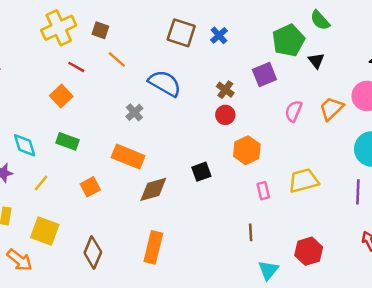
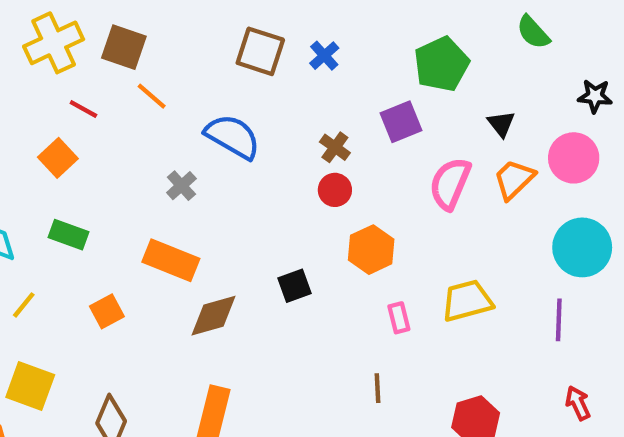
green semicircle: (320, 20) -> (533, 32), moved
brown square: (100, 30) -> (124, 47), size x1.5
black triangle: (316, 61) -> (501, 124), moved
pink semicircle: (294, 111) -> (450, 184), size x1.4

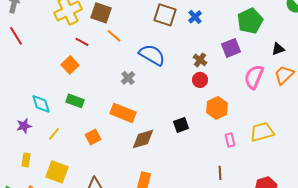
black triangle: (501, 124) -> (278, 49), turned 48

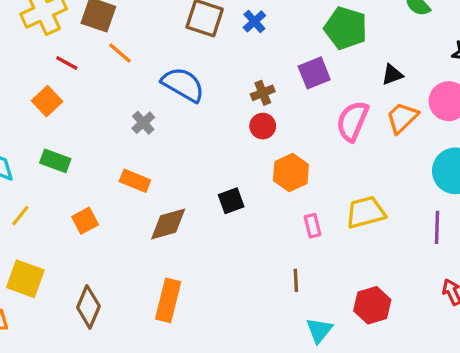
green pentagon: (250, 21) -> (346, 28), turned -30
brown cross: (200, 60) -> (263, 93), turned 32
orange rectangle: (123, 113) -> (135, 181), size x0.7

